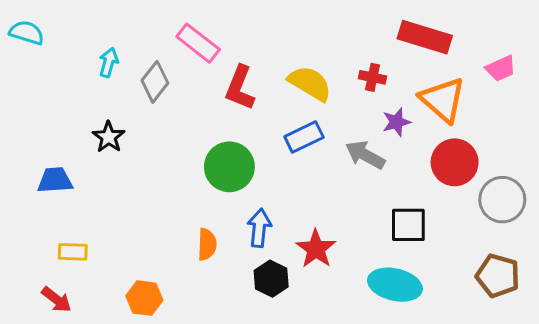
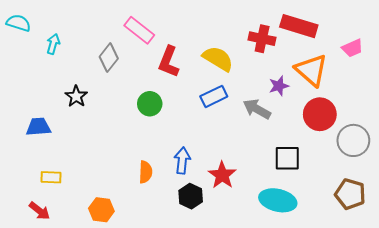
cyan arrow: (109, 62) -> (53, 44), moved
red cross: (373, 77) -> (262, 39), moved, size x1.4
green circle: (229, 167) -> (150, 104), moved, size x0.7

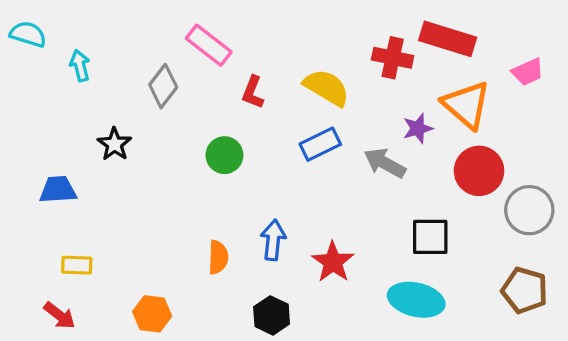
cyan arrow: (53, 44) -> (80, 66), turned -30
red L-shape: (169, 62) -> (253, 92), size x0.7
black hexagon: (191, 196) -> (272, 315), moved

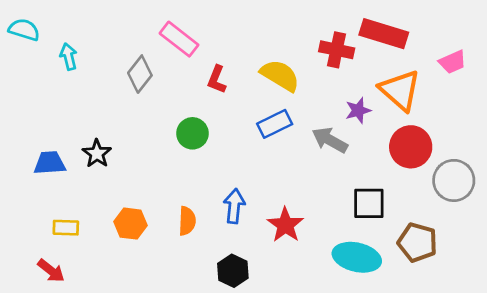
black star: (114, 144) -> (97, 154), moved
brown pentagon: (525, 290) -> (417, 242), moved
orange hexagon: (152, 314) -> (131, 224), moved

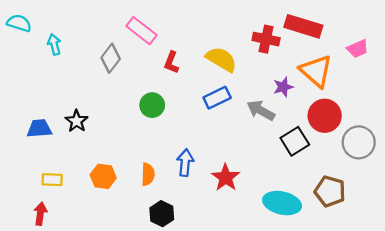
black square: (369, 203) -> (295, 141), moved, turned -32
red arrow: (51, 271) -> (40, 214), turned -120
black hexagon: (233, 271) -> (162, 214), moved

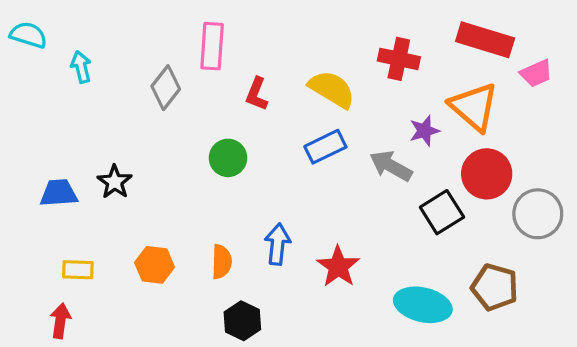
red rectangle: (303, 26) -> (485, 40), moved
pink rectangle: (142, 31) -> (212, 46), turned 56

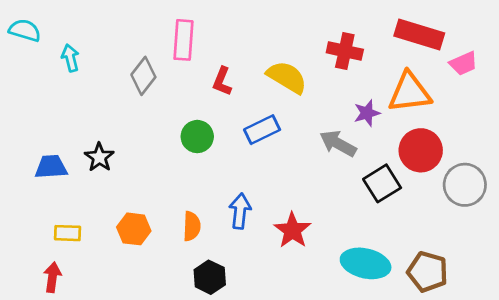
orange triangle: (474, 107) -> (410, 92), turned -48
blue rectangle: (325, 147) -> (262, 130), moved
brown pentagon: (495, 287) -> (428, 272), moved

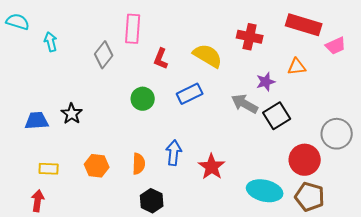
orange triangle: (410, 92) -> (297, 67), size x0.6
red circle: (421, 150) -> (305, 160), moved
black square: (382, 183) -> (277, 116), moved

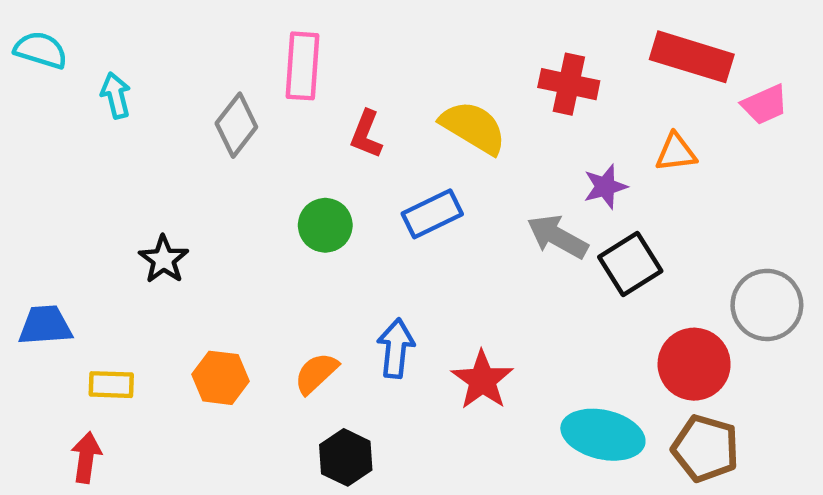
blue trapezoid: (37, 121) -> (45, 325), moved
orange semicircle: (139, 164) -> (316, 373), turned -135

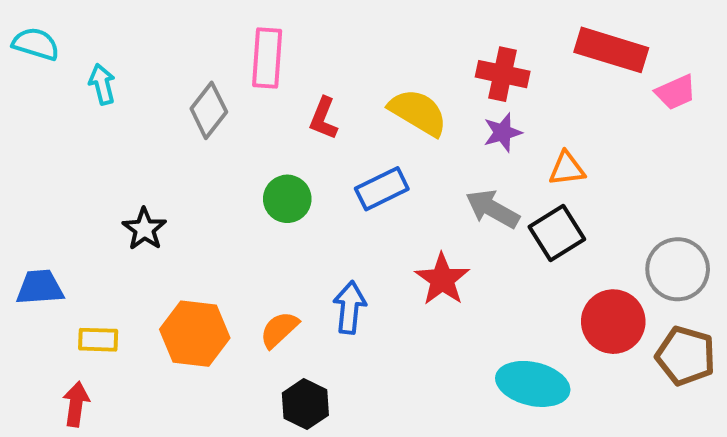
orange triangle: (676, 152) -> (567, 169), moved
purple star: (605, 187) -> (503, 132), moved
orange hexagon: (221, 378) -> (195, 334), size x1.4
red star: (482, 380) -> (442, 279), moved
brown pentagon: (705, 448) -> (686, 356), moved

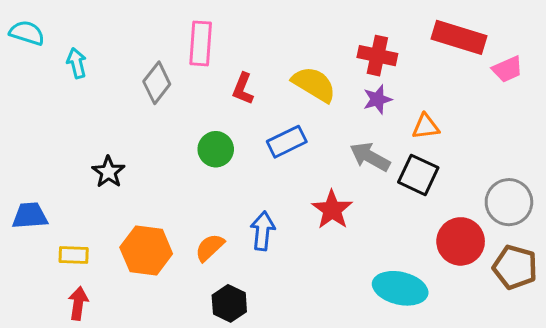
black square: (557, 233) -> (418, 175), turned -33
red arrow: (76, 404) -> (78, 303), moved

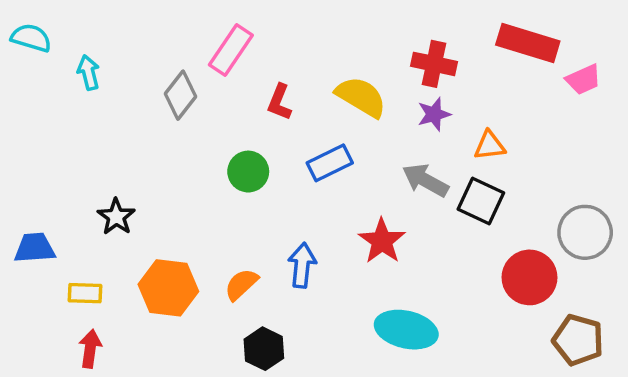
pink rectangle: (201, 43) -> (231, 50), turned 30
black star: (108, 172) -> (116, 217), moved
brown pentagon: (515, 267) -> (578, 340), moved
cyan ellipse: (400, 288) -> (406, 330), moved

